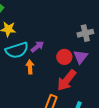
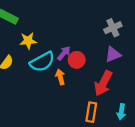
red circle: (64, 57) -> (77, 60), moved
purple triangle: (80, 57) -> (113, 54), turned 42

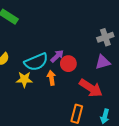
yellow star: (28, 41) -> (24, 79), moved
red arrow: (103, 83) -> (91, 88), turned -90

